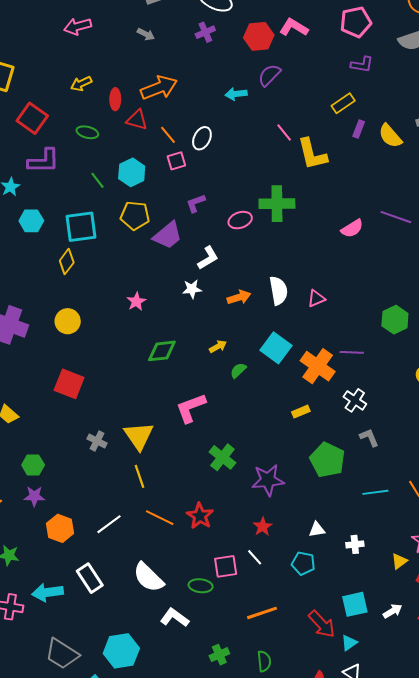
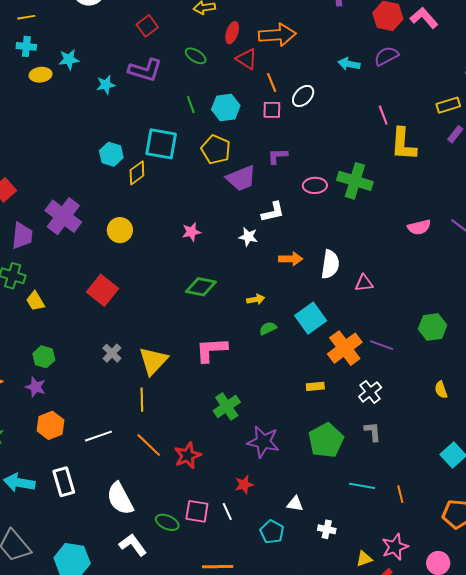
red square: (32, 118) -> (147, 26), size x0.7
cyan hexagon: (31, 221) -> (111, 154), moved

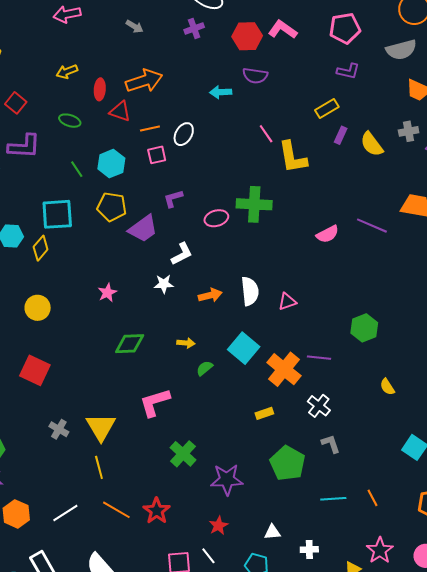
purple semicircle: (386, 56) -> (255, 76), turned -130
orange line: (272, 83) -> (150, 128), turned -66
yellow arrow: (256, 299) -> (186, 343), turned 30

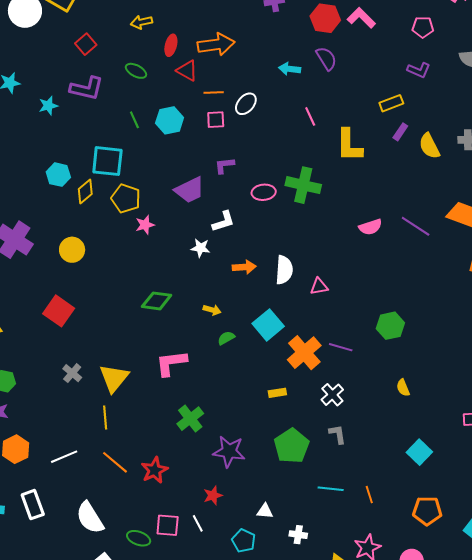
pink pentagon: (345, 28) -> (423, 27), size x0.7
purple semicircle: (255, 76) -> (326, 58), turned -140
pink line: (266, 134) -> (310, 116), moved
yellow pentagon: (112, 207) -> (126, 198), moved
pink star: (107, 293) -> (145, 225), moved

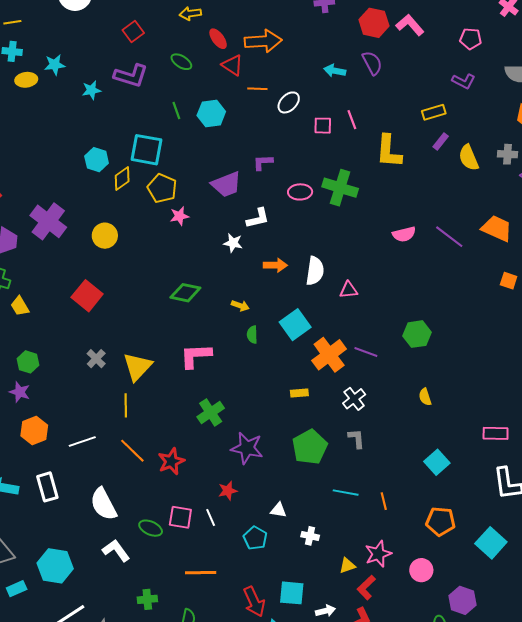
red ellipse: (171, 45) -> (218, 39), turned -55
pink square: (216, 120) -> (323, 126), moved
green semicircle: (226, 338) -> (252, 335), turned -66

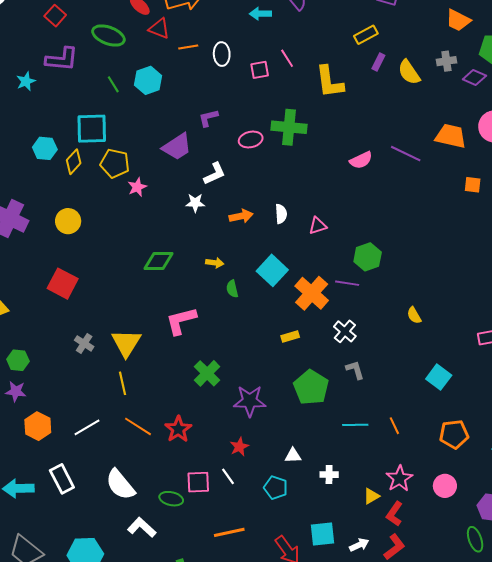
green ellipse: (181, 62) -> (108, 36), size x1.5
white ellipse: (289, 102) -> (222, 54), turned -35
white semicircle: (315, 271) -> (281, 214), size x0.7
green hexagon: (417, 334) -> (368, 257), moved

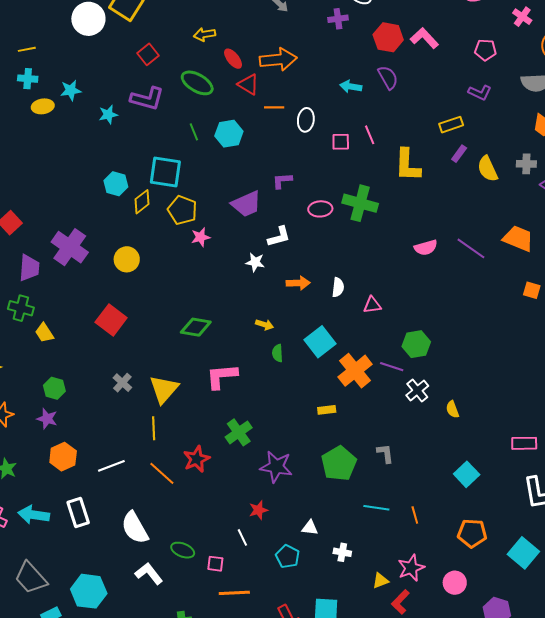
green diamond: (159, 261) -> (196, 327), moved
white cross: (345, 331) -> (417, 390), moved
red star: (178, 429) -> (197, 459), moved
pink square: (198, 482) -> (215, 564), moved, size x0.7

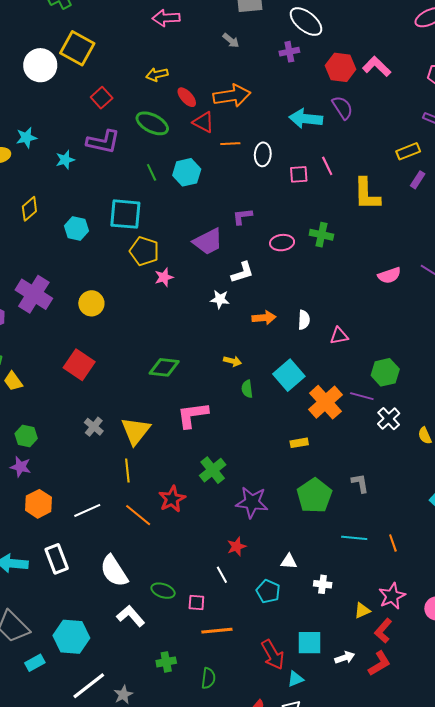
cyan arrow: (351, 87) -> (306, 119), size x1.5
yellow diamond: (142, 202) -> (29, 209), moved
green cross: (360, 203) -> (321, 235), size x0.7

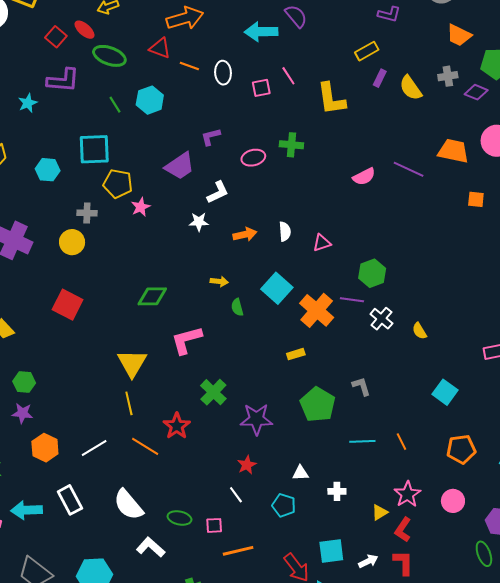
red ellipse: (187, 97) -> (84, 30), moved
orange line: (230, 144) -> (189, 66), turned 30
gray cross: (94, 427) -> (87, 213), moved, turned -30
red L-shape: (379, 663) -> (403, 563), turned -52

